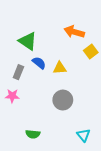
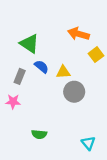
gray circle: (63, 100) -> (74, 92), moved
green semicircle: (33, 134) -> (39, 134), moved

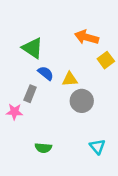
gray rectangle: (20, 76) -> (30, 94), moved
cyan triangle: (88, 143) -> (97, 147), moved

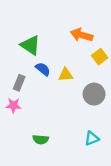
gray rectangle: (30, 94) -> (19, 83), moved
gray circle: (82, 101) -> (94, 94), moved
cyan triangle: (97, 147) -> (92, 138), turned 49

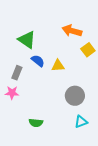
gray circle: (94, 94) -> (75, 96), moved

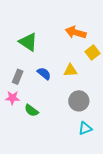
blue semicircle: (38, 61) -> (44, 74), moved
yellow triangle: (58, 66) -> (70, 70), moved
green semicircle: (36, 123) -> (31, 110), moved, turned 32

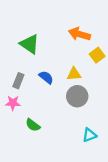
gray circle: (79, 101) -> (77, 96), moved
green semicircle: (31, 110) -> (33, 125), moved

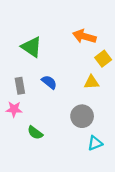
yellow triangle: (74, 74) -> (91, 82), moved
gray rectangle: (18, 81) -> (20, 86), turned -32
gray circle: (77, 96) -> (82, 116), moved

